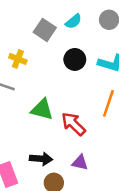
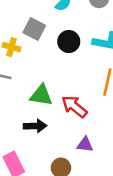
gray square: (45, 30) -> (34, 29), moved
black arrow: (41, 159) -> (35, 126), moved

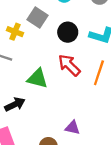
red arrow: (74, 106) -> (69, 65), moved
black arrow: (35, 126) -> (15, 104), moved, turned -30

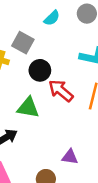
black circle: (68, 32) -> (40, 70), moved

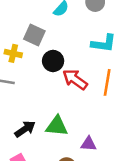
green triangle: (28, 108) -> (57, 126), moved

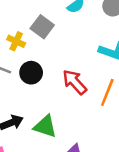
black circle: (53, 61) -> (31, 73), moved

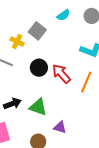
black circle: (31, 73) -> (39, 68), moved

